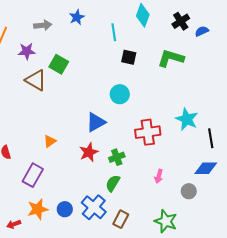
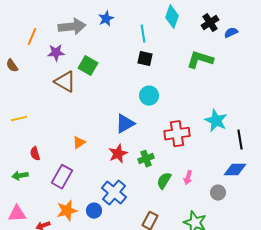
gray arrow: (43, 25) -> (72, 27), size x1.5
black square: (129, 57) -> (145, 59), moved
green semicircle: (113, 183) -> (164, 181), moved
blue cross: (94, 207) -> (114, 193), moved

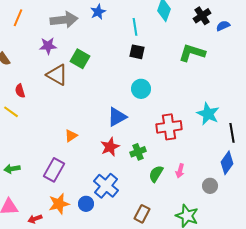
orange line: (32, 37) -> (18, 18), moved
yellow line: (19, 119) -> (11, 112), turned 49
red semicircle: (35, 154) -> (20, 91), moved
blue diamond: (235, 170) -> (227, 163), turned -55

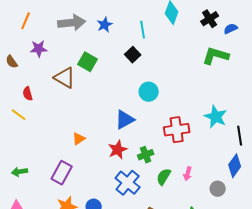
blue star: (98, 12) -> (105, 25), moved
purple star: (48, 46) -> (39, 49), moved
black square: (137, 52) -> (133, 55), moved, turned 35
green L-shape: (192, 53) -> (216, 56), moved
blue cross: (106, 186) -> (128, 183), moved

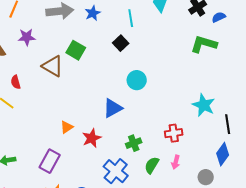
red cross: (177, 130) -> (174, 133), moved, size x0.7
red star: (118, 150) -> (92, 138), moved

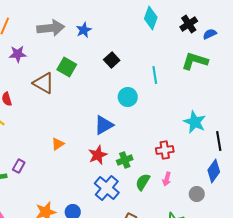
cyan line: (131, 18) -> (155, 75), moved
red star: (92, 138) -> (98, 155), moved
purple rectangle: (50, 161) -> (19, 166), moved, size x0.6

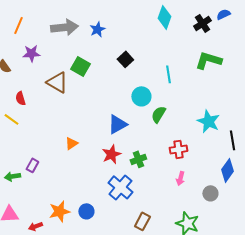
blue semicircle: (210, 34) -> (223, 14), moved
green semicircle: (143, 182) -> (158, 114), moved

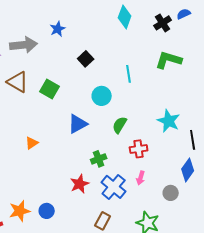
gray arrow: (64, 27) -> (24, 45), moved
green square: (80, 66) -> (50, 89), moved
green semicircle: (158, 114) -> (120, 125), moved
red star: (111, 154) -> (80, 184), moved
blue cross: (120, 187) -> (114, 187), moved

